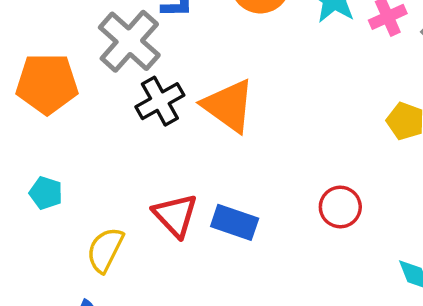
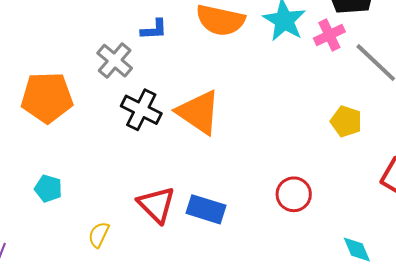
gray cross: (129, 41) -> (115, 61), size x0.7
black cross: (160, 101) -> (141, 110), turned -33
yellow semicircle: (105, 250) -> (99, 235), size x0.7

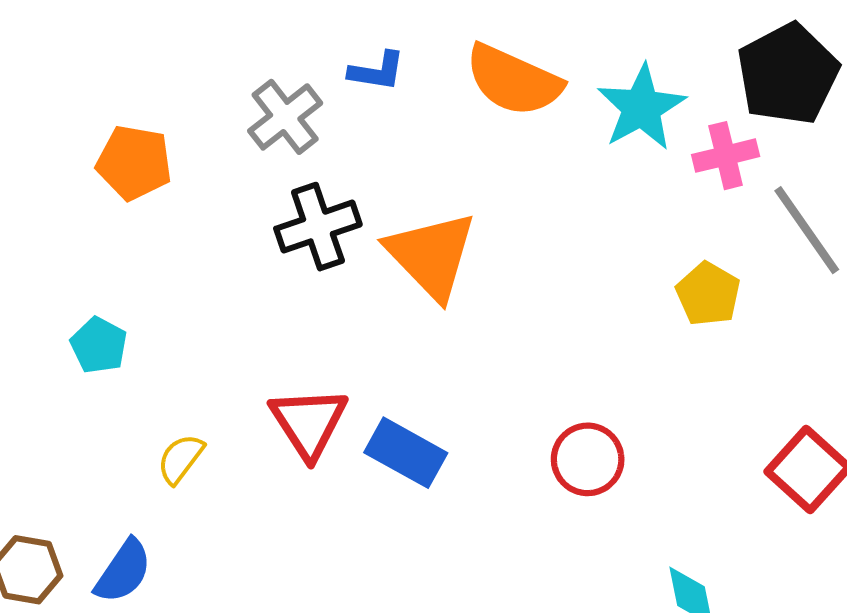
orange pentagon: (47, 97) -> (134, 163), size x0.7
black cross: (141, 110) -> (318, 227), turned 33
yellow pentagon: (346, 121) -> (708, 294), moved

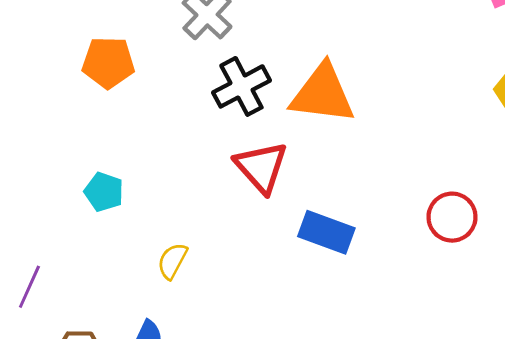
orange triangle: (431, 255) -> (323, 94), turned -30
red triangle: (309, 423) -> (261, 167), moved

